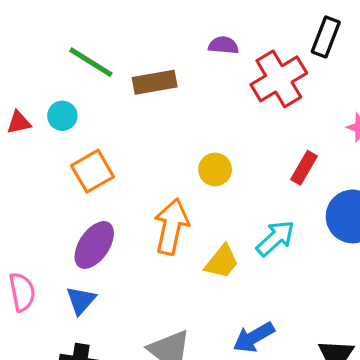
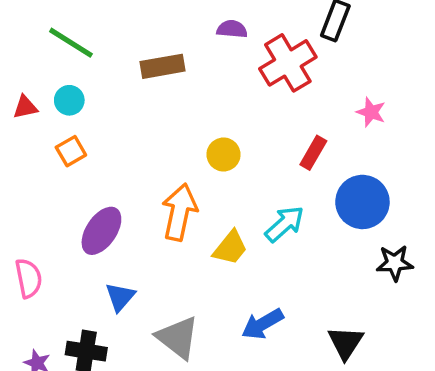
green line: (91, 62) -> (71, 43), moved
orange square: (93, 171) -> (71, 151), moved, size x0.7
blue triangle: (81, 300) -> (120, 297), moved

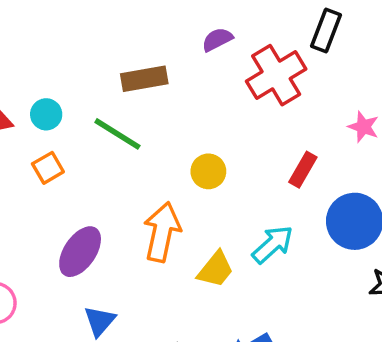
purple semicircle: (232, 29) -> (217, 39), turned -32
green line: (71, 43) -> (117, 134), moved

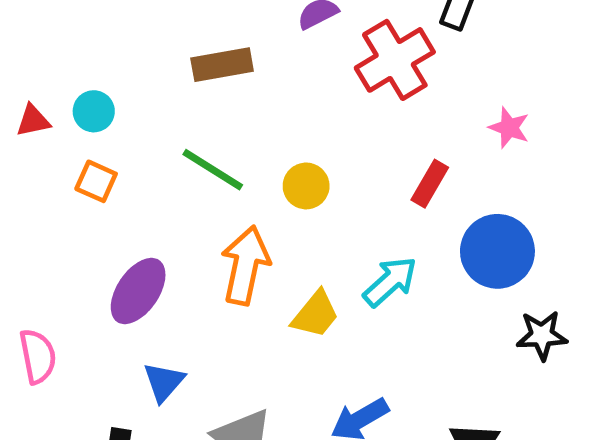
green line: (117, 134) -> (213, 170), moved
orange square: (48, 168) -> (96, 181), turned -36

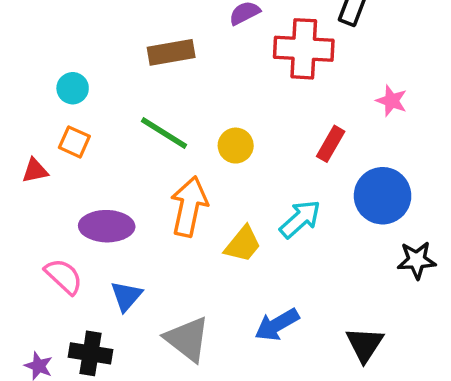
red cross: (395, 60) -> (304, 49), turned 34
red triangle: (33, 121) -> (35, 171), moved
purple ellipse: (138, 291) -> (107, 226), turned 57
pink semicircle: (38, 356) -> (64, 276), moved, turned -36

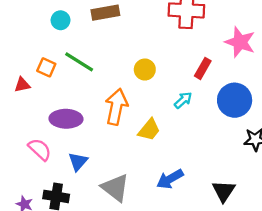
cyan circle: (73, 88) -> (61, 20), moved
pink star: (392, 101) -> (240, 42), size x1.6
green line: (164, 133) -> (79, 62), moved
cyan arrow: (300, 219) -> (183, 100), moved, size x0.7

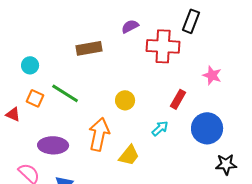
cyan circle: (61, 20) -> (30, 65), moved
pink star: (240, 42) -> (212, 75), size x0.7
red triangle: (22, 85) -> (13, 114), turned 35

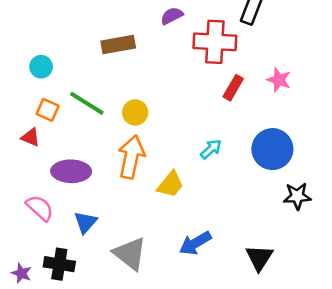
red rectangle: (178, 99) -> (233, 88), moved
yellow circle: (125, 100) -> (135, 112), moved
red triangle: (13, 114) -> (31, 137), moved

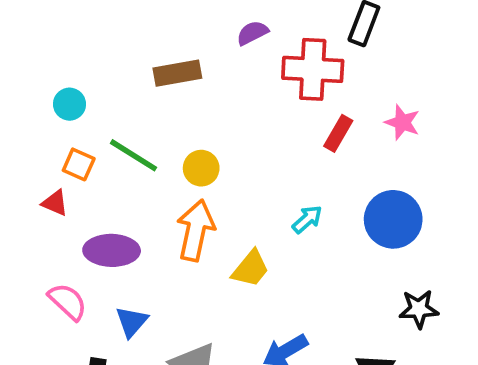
black star: (297, 196) -> (419, 309), moved

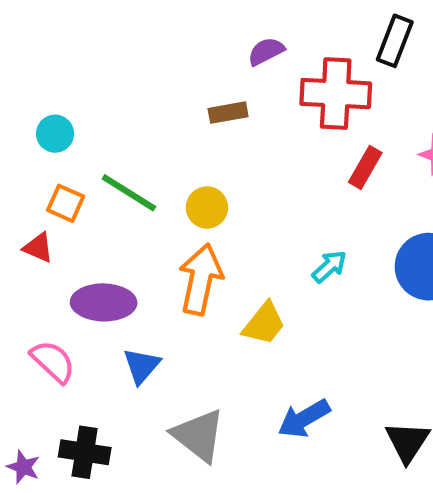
brown rectangle: (177, 73) -> (228, 113), moved, size x0.7
blue triangle: (132, 322) -> (142, 366), moved

